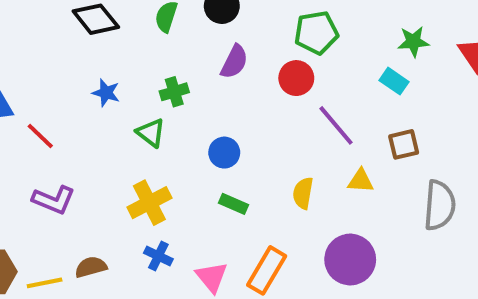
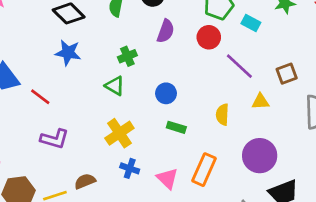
cyan rectangle: (394, 81) -> (251, 23), moved
blue star: (106, 93) -> (68, 53), moved, size x1.4

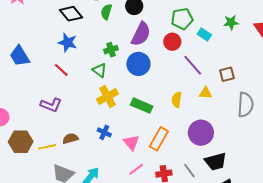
purple semicircle: (166, 31) -> (141, 34), size x1.4
blue circle: (166, 93) -> (138, 64), moved, size x1.5
red line: (40, 97) -> (61, 70), moved
green rectangle: (176, 127) -> (142, 106), size x1.5
yellow cross: (119, 133) -> (107, 97), moved

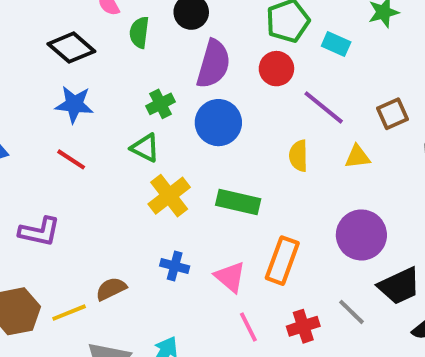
yellow semicircle: (177, 100) -> (299, 156), moved
purple L-shape: (51, 105) -> (40, 232), moved
pink line: (136, 169) -> (248, 327), turned -70

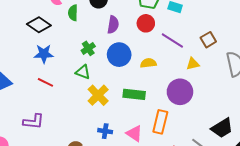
purple semicircle: (213, 64) -> (113, 25), size x0.7
yellow semicircle: (299, 156) -> (148, 63), moved, turned 91
purple circle: (361, 235) -> (180, 92), moved

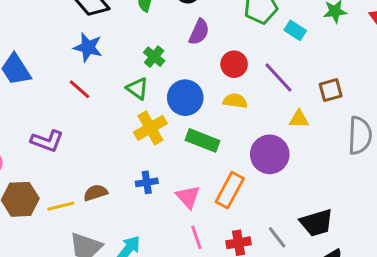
red circle: (146, 23) -> (234, 64), moved
green cross: (88, 48) -> (154, 57), turned -32
blue circle: (119, 55) -> (185, 98), moved
blue cross: (105, 131) -> (147, 182), turned -32

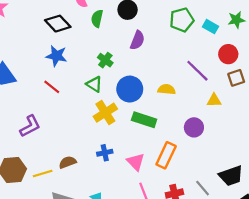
cyan rectangle: (295, 30) -> (210, 27), moved
red circle: (234, 64) -> (228, 54), moved
purple L-shape: (47, 141) -> (30, 126), turned -45
purple circle: (270, 154) -> (194, 127), size x0.7

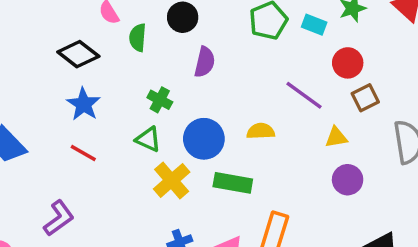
blue star: (56, 56) -> (84, 104), turned 30
purple circle: (194, 127) -> (348, 180), moved

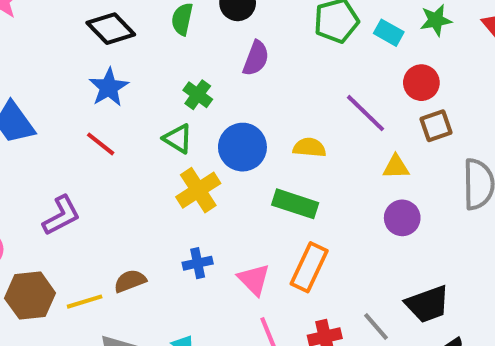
green rectangle: (233, 183) -> (295, 204), moved

